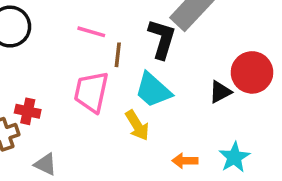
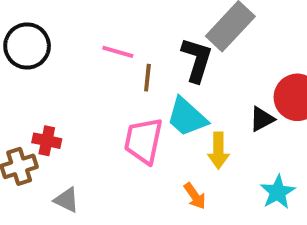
pink trapezoid: (91, 92) -> (143, 141), moved
yellow arrow: (137, 125) -> (218, 151), moved, turned 32
orange arrow: (185, 161) -> (195, 196), moved, turned -125

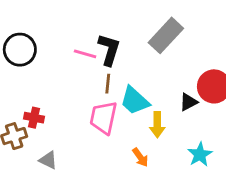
black L-shape: (197, 60) -> (109, 50), moved
brown line: (147, 78) -> (108, 84), moved

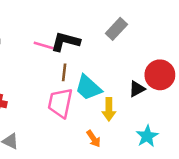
gray rectangle: (166, 35) -> (116, 29), size x0.7
black L-shape: (109, 50) -> (65, 42), turned -92

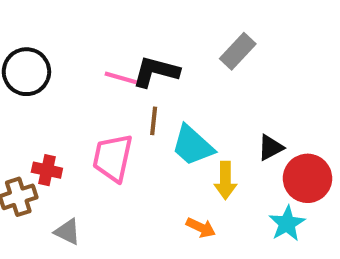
red circle: (160, 75) -> (307, 178), moved
pink trapezoid: (60, 103) -> (113, 158), moved
orange arrow: (93, 139) -> (201, 228), turned -30

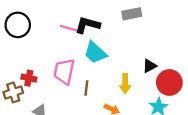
gray rectangle: (238, 51) -> (132, 14), turned 36
brown line: (154, 121) -> (86, 88), moved
cyan trapezoid: (193, 146) -> (95, 53), moved

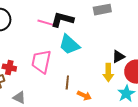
yellow arrow: (125, 84) -> (108, 73), moved
brown line: (86, 88) -> (67, 83), moved

